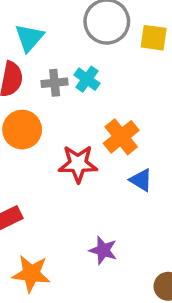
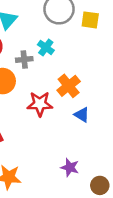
gray cross: (55, 83) -> (24, 59), moved
purple star: (103, 250) -> (70, 167), moved

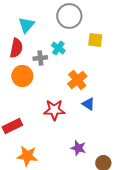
yellow square: (90, 20) -> (95, 40), moved
red star: (40, 104) -> (54, 110), moved

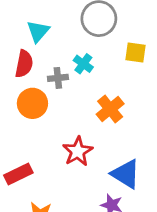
blue triangle: (88, 104) -> (126, 174), moved, size x1.6
red star: (54, 110) -> (78, 151), turned -30

